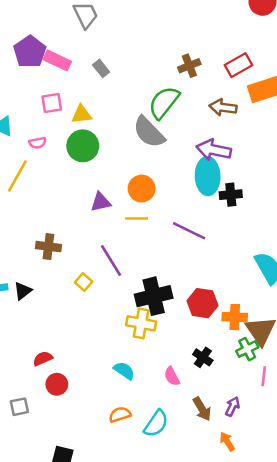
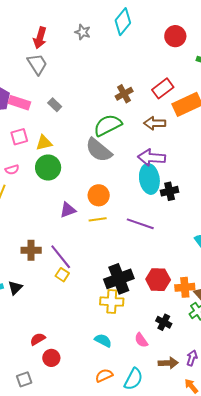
green semicircle: (164, 102) -> (108, 125), turned 32
purple line: (111, 260) -> (61, 257), moved
brown arrow: (202, 409) -> (168, 363), turned -54

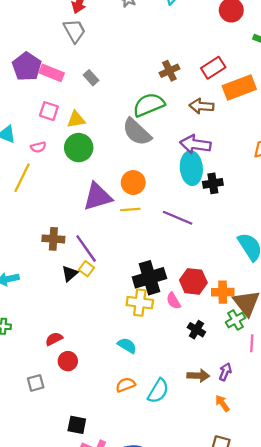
pink square: (19, 137) -> (49, 111), turned 30
purple triangle: (68, 210) -> (98, 197), size x1.6
black triangle: (15, 288) -> (70, 273), moved
pink semicircle: (141, 340) -> (173, 301), moved

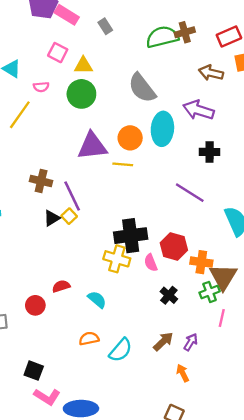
green semicircle: (149, 105) -> (162, 37), moved
cyan ellipse: (191, 168) -> (162, 129), moved
purple line: (178, 218) -> (190, 193), moved
red semicircle: (54, 339) -> (61, 286), moved
brown arrow: (198, 376) -> (163, 341), turned -55

